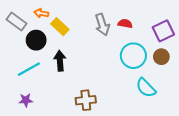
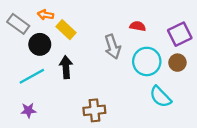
gray arrow: (102, 25) -> (113, 47), moved

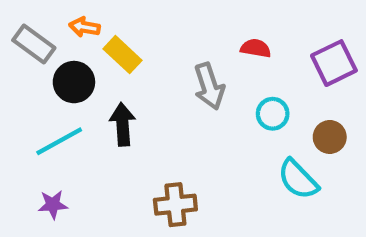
cyan circle: (147, 61) -> (273, 114), size x0.6
brown circle: (177, 63) -> (330, 137), moved

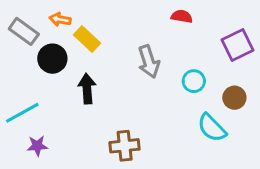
red semicircle: (256, 48) -> (182, 16), moved
cyan line: (59, 141) -> (22, 113), moved

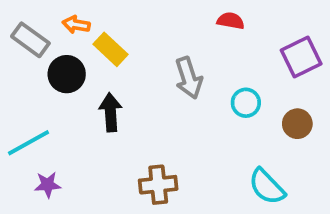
cyan semicircle: (212, 128) -> (267, 187), moved

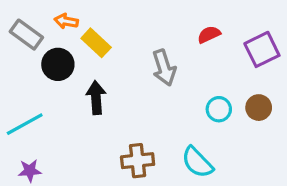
red semicircle: (231, 21) -> (209, 35), moved, turned -35
cyan circle: (246, 103) -> (219, 109), moved
purple star: (48, 185) -> (30, 171), moved
cyan semicircle: (267, 187) -> (197, 162), moved

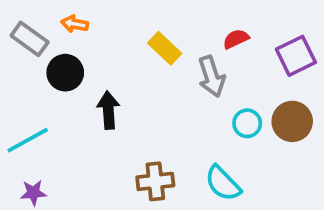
yellow rectangle: (96, 43) -> (165, 48), moved
gray arrow: (164, 68) -> (212, 76), moved
brown circle: (259, 108) -> (292, 121), size x1.4

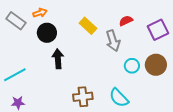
orange arrow: (75, 24) -> (40, 13), turned 152
black circle: (65, 73) -> (47, 33), moved

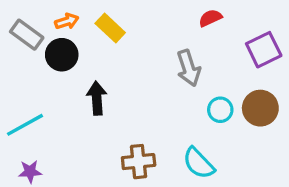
red semicircle: (126, 21) -> (210, 18), moved
yellow rectangle: (88, 26) -> (110, 28), moved
black circle: (47, 33) -> (62, 55), moved

